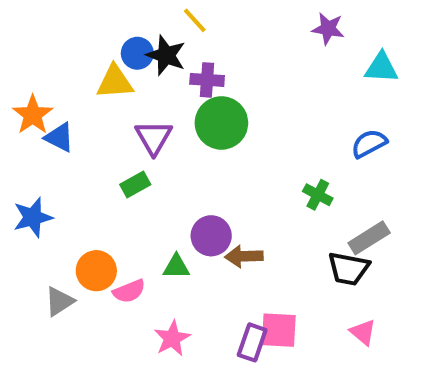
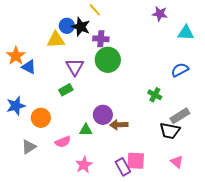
orange circle: (96, 271) -> (41, 118), moved
purple rectangle: (252, 342) -> (123, 167), turned -48

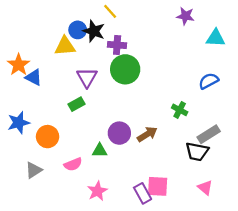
brown arrow: (119, 125) -> (147, 134), moved, turned 150

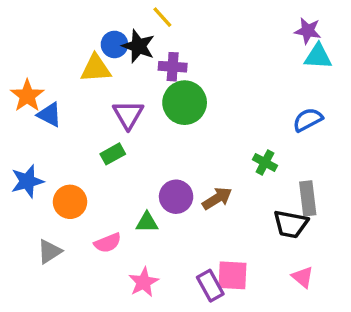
purple star: (185, 16) -> (308, 31), moved
gray rectangle: (209, 134) -> (308, 198), turned -65

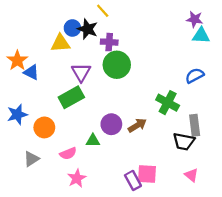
green rectangle: (113, 154) -> (71, 97), size x1.6
green cross: (265, 162) -> (168, 103), size x1.5
pink star: (144, 282) -> (77, 178), moved

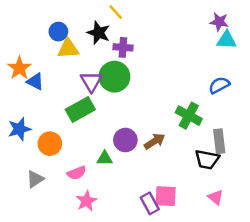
blue circle: (72, 28) -> (58, 32), moved
green circle: (117, 65) -> (114, 77), moved

